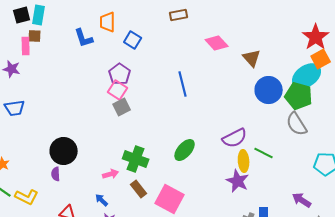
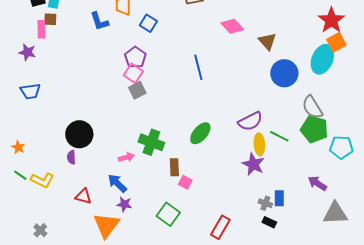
cyan ellipse: (307, 76) -> (322, 59), turned -32
green pentagon: (299, 96) -> (314, 129), moved
brown rectangle: (139, 189) -> (174, 167), moved, turned 36
pink square: (170, 199) -> (185, 182), size x0.5
blue arrow: (102, 200) -> (117, 183), size x1.5

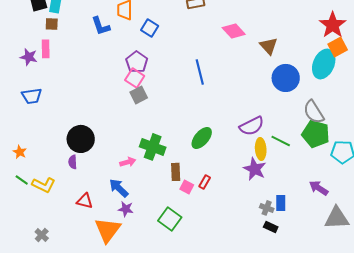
pink rectangle: (41, 29) -> (46, 49), moved
red rectangle: (220, 227) -> (205, 182), moved, size x0.6

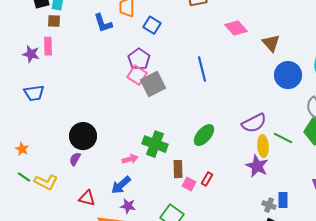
gray square: (139, 95) -> (153, 84), moved, size x1.4
purple semicircle: (73, 162) -> (75, 159), turned 32
blue arrow: (119, 188) -> (121, 185), turned -85

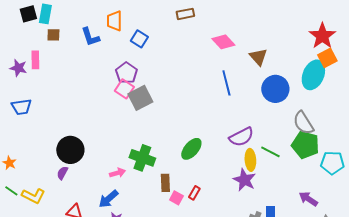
brown square: (54, 21) -> (53, 35), moved
blue line: (202, 69) -> (226, 83), moved

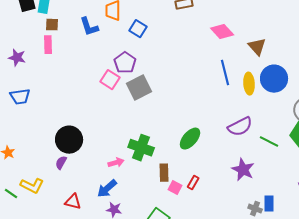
pink rectangle: (35, 60) -> (48, 45), moved
pink square: (124, 89) -> (110, 80), moved
yellow ellipse: (250, 160) -> (249, 84), moved
green line: (11, 191) -> (11, 194), moved

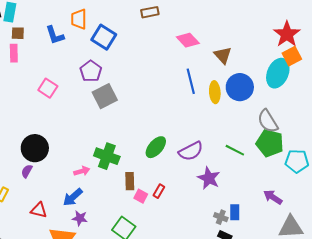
blue square: (138, 29) -> (104, 37), size x1.4
pink square: (110, 80) -> (48, 88), moved
purple semicircle: (240, 127) -> (191, 151), moved

